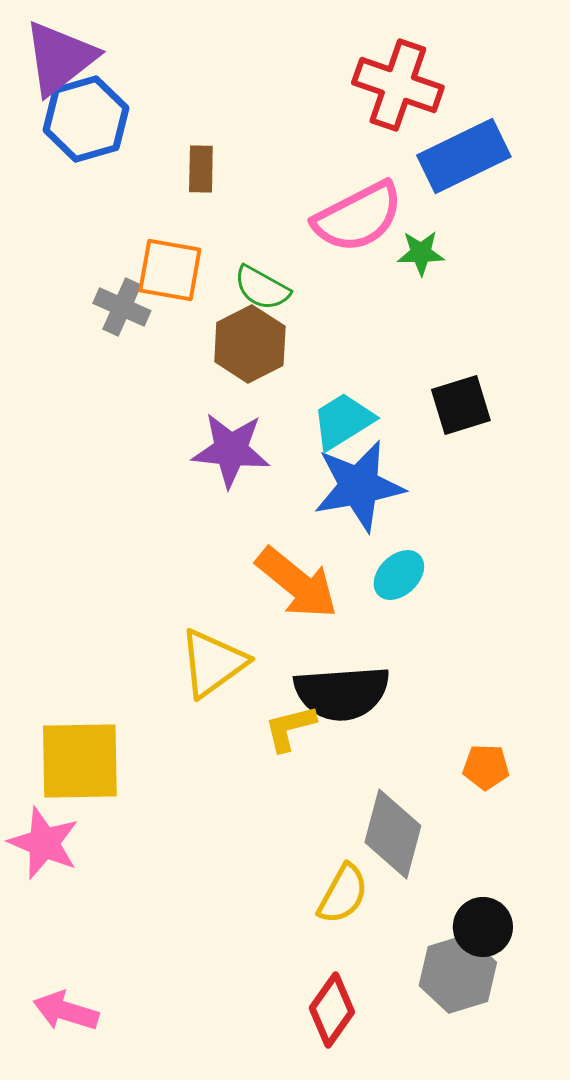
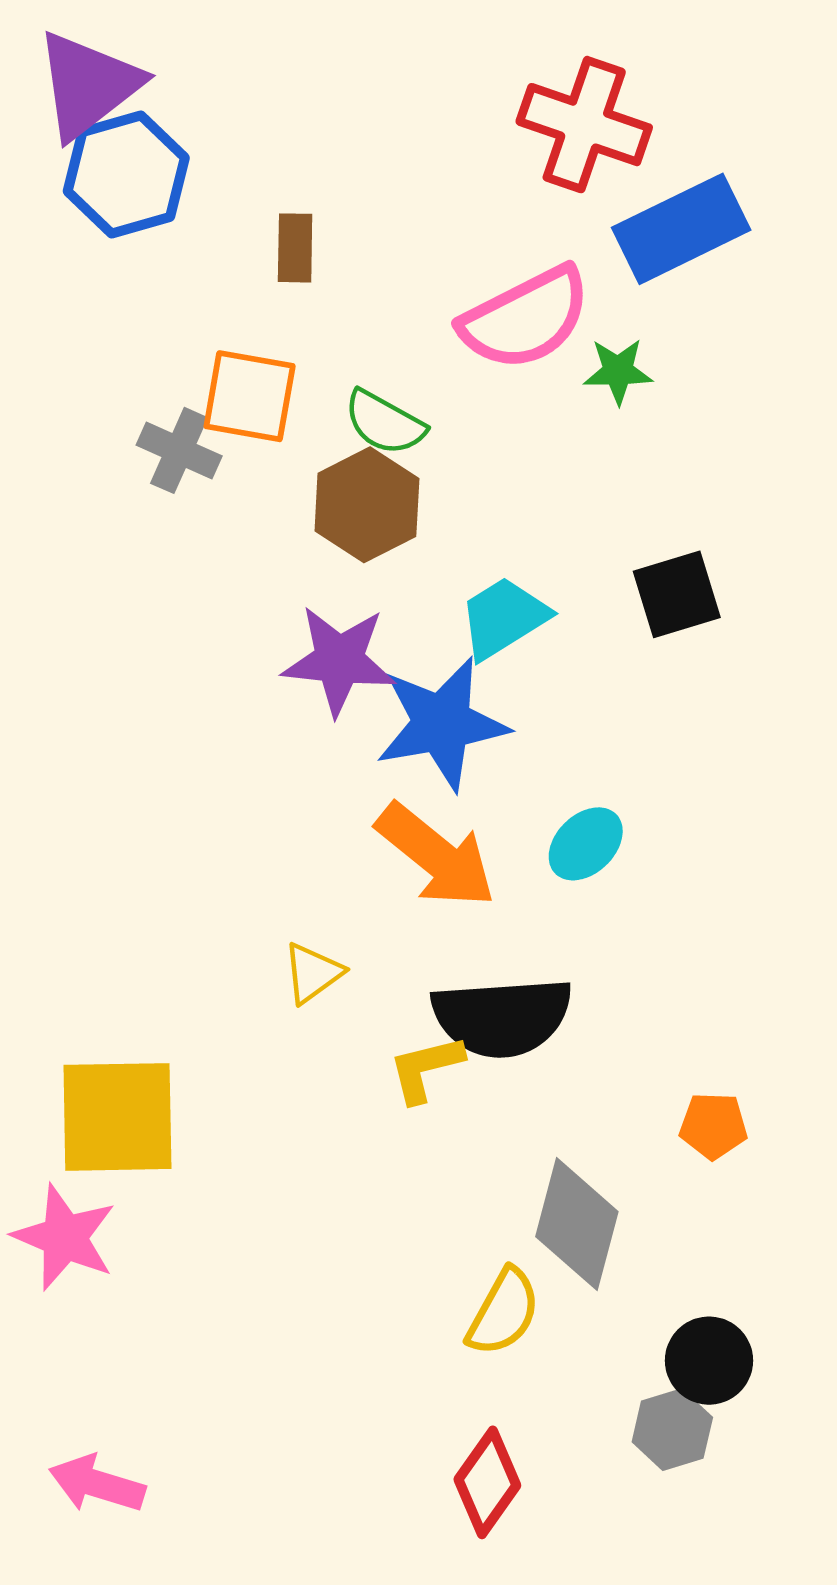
blue star: (359, 486) -> (442, 724), moved
yellow triangle: (213, 663) -> (313, 973), size x0.6
gray hexagon: (458, 974) -> (672, 1430), size x0.7

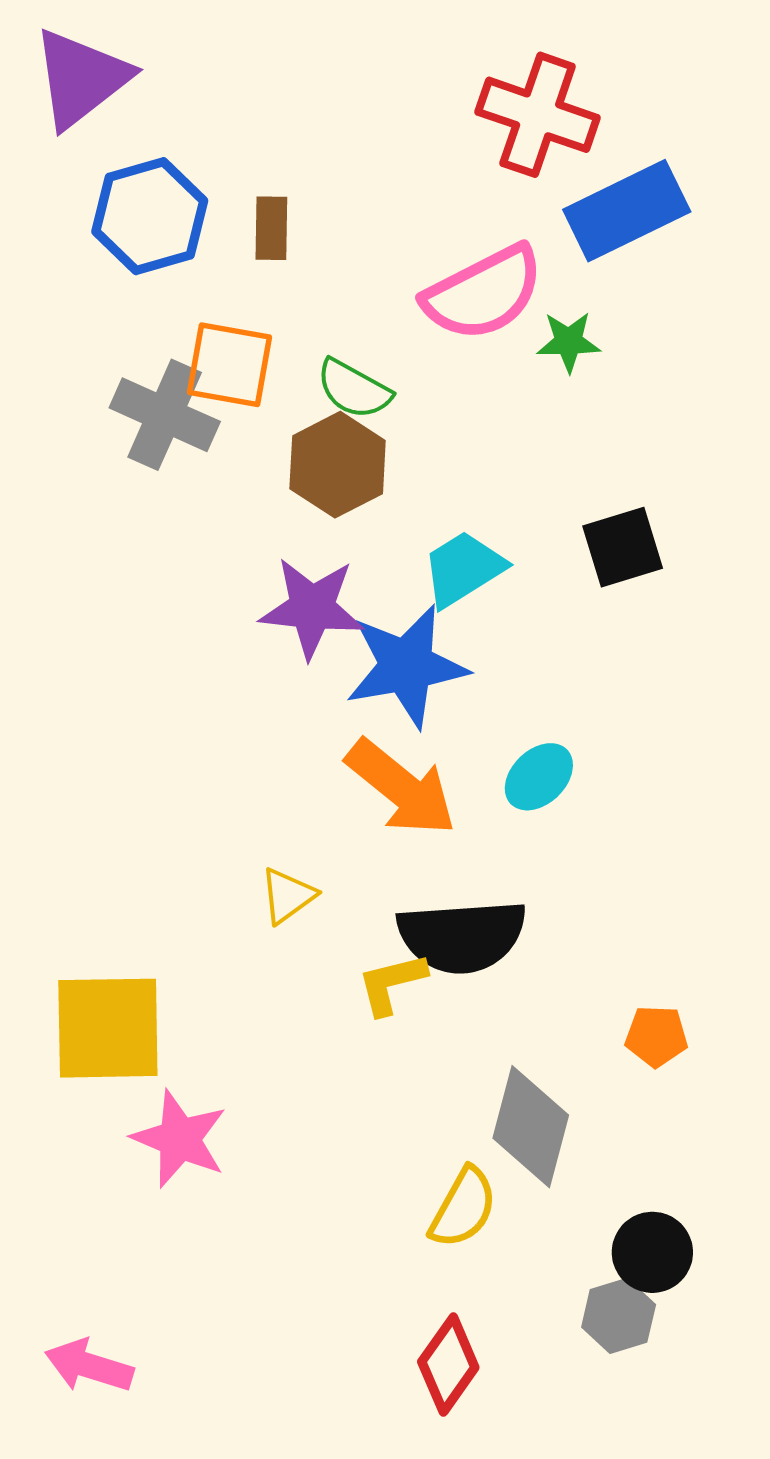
blue hexagon: (126, 175) -> (150, 216), moved
gray cross: (179, 450) -> (165, 415), size x1.4
pink star: (65, 1237) -> (180, 1139), moved

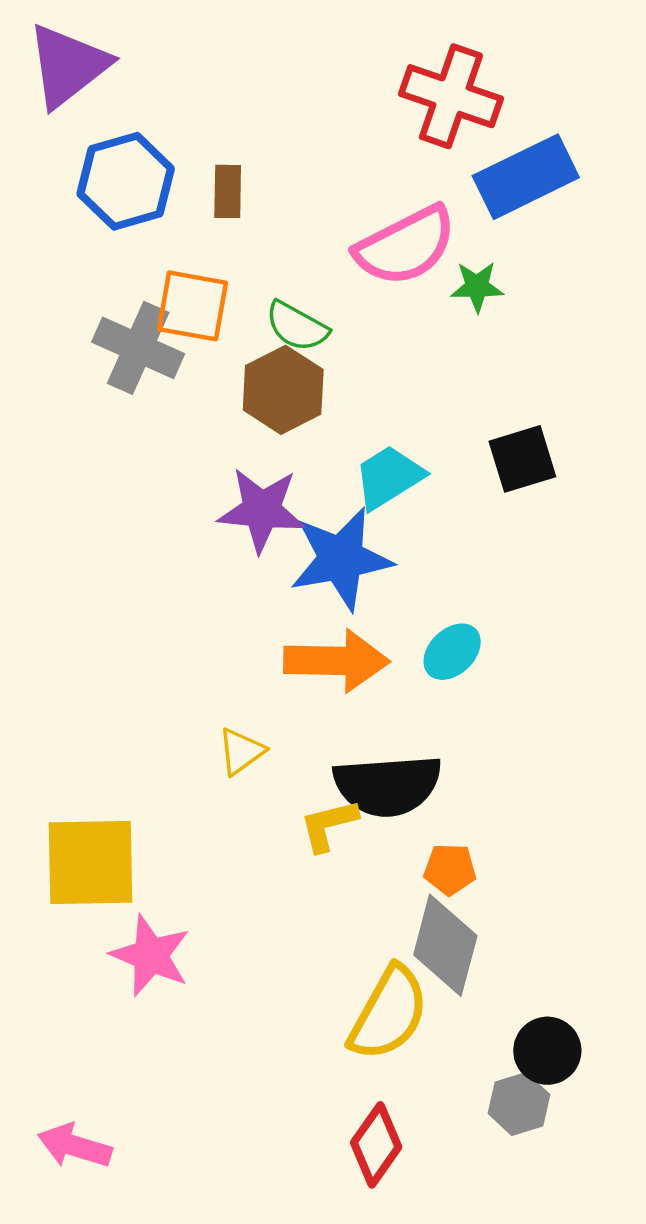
orange arrow: (401, 788) -> (336, 661), turned -38
orange pentagon: (656, 1036) -> (450, 869), moved
yellow semicircle: (463, 1208) -> (389, 1013), size x1.4

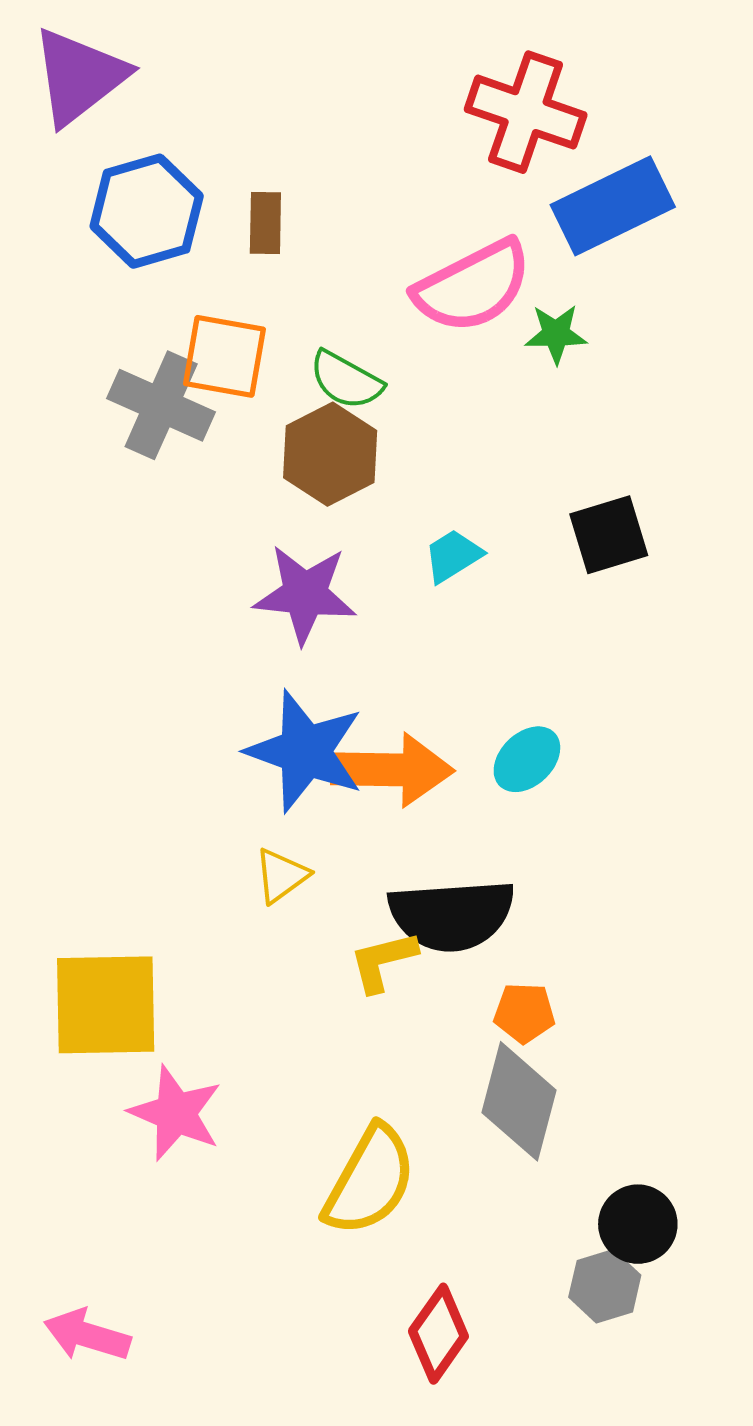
cyan trapezoid: (389, 477) -> (453, 556), size x0.7
blue star: (341, 559) -> (305, 751), moved, turned 30
yellow semicircle: (389, 1013) -> (370, 1181), moved

